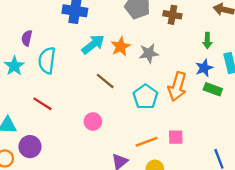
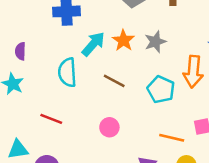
cyan semicircle: (47, 60) -> (67, 72), moved
orange line: (147, 142) -> (172, 138), turned 45

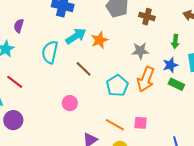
gray star: (155, 42) -> (140, 51), moved
red line: (51, 119) -> (15, 82), moved

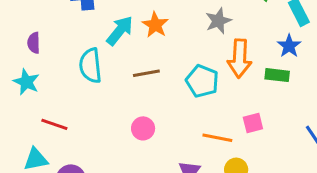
blue star: (170, 65) -> (289, 46), moved
brown line: (84, 69) -> (146, 73), turned -36
green rectangle: (176, 84) -> (277, 75), moved

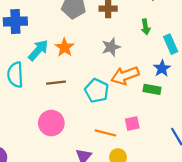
orange arrow: (240, 58) -> (125, 76), turned 64
pink circle: (143, 128) -> (51, 123), size x1.5

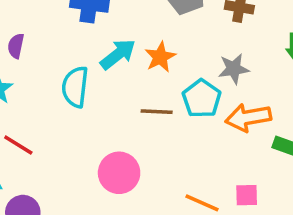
brown line: (56, 83) -> (157, 112), moved
cyan pentagon: (97, 91) -> (202, 99), moved

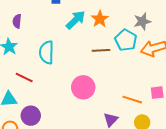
cyan semicircle: (75, 87) -> (47, 52), moved

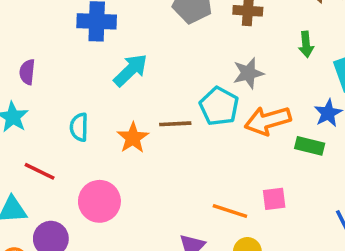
orange star: (100, 19) -> (133, 138), moved
cyan semicircle: (47, 52) -> (79, 127), size x0.7
pink circle: (83, 87) -> (99, 201), moved

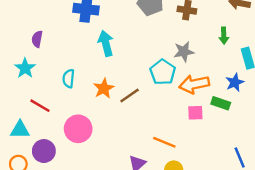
cyan arrow: (131, 70) -> (106, 43), turned -65
brown line: (175, 124) -> (130, 96), moved, turned -36
pink square: (274, 199) -> (195, 113), moved

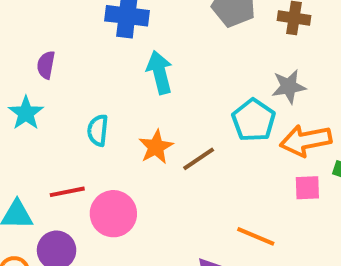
red line: (40, 106) -> (67, 192), moved, turned -42

